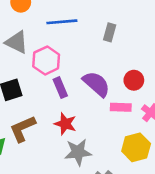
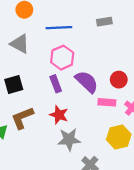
gray rectangle: (110, 32) -> (104, 22), moved, turned 64
pink hexagon: (46, 60) -> (62, 58), moved

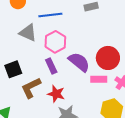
gray triangle: (20, 44) -> (28, 33), moved
red circle: (119, 80) -> (108, 58), size x1.5
brown L-shape: (22, 118) -> (31, 88), moved

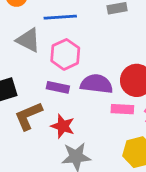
purple semicircle: (79, 62) -> (97, 84), turned -35
purple rectangle: (51, 66) -> (58, 87), turned -56

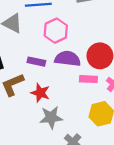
pink hexagon: (65, 54) -> (56, 31), moved

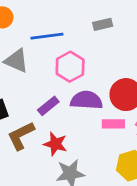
purple rectangle: (36, 62) -> (48, 106), turned -48

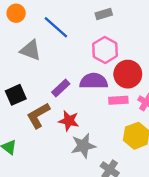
blue line: (47, 36) -> (56, 27), turned 52
pink hexagon: (70, 67) -> (105, 50), moved

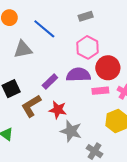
gray triangle: (31, 50) -> (23, 49), turned -30
gray star: (83, 146) -> (71, 131), turned 30

